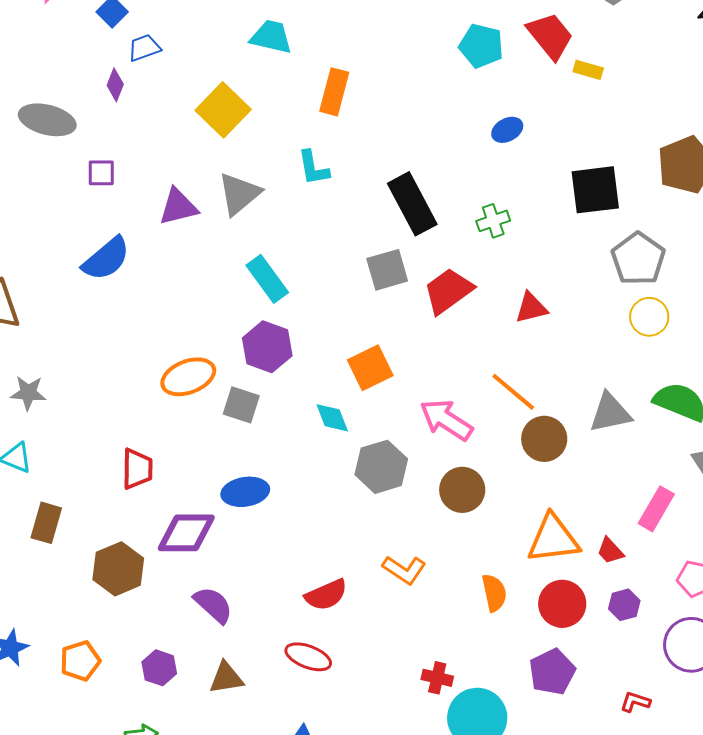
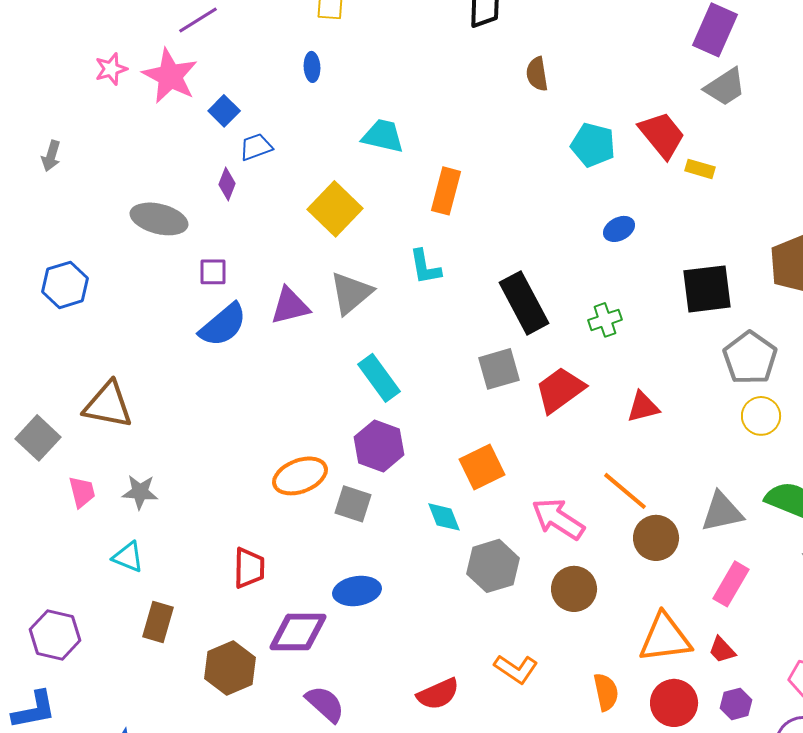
blue semicircle: (106, 259) -> (223, 325), moved
pink rectangle: (656, 509) -> (731, 584), moved

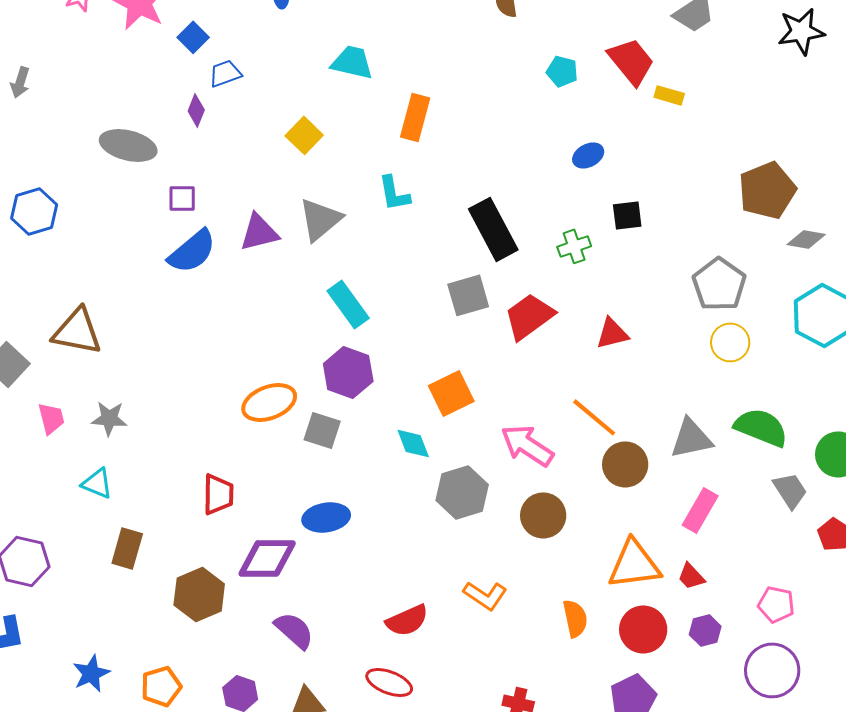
cyan pentagon: (593, 145) -> (562, 71), size x0.7
yellow square: (335, 209) -> (304, 135), size x0.7
black square: (707, 289) -> (627, 215), moved, size x0.6

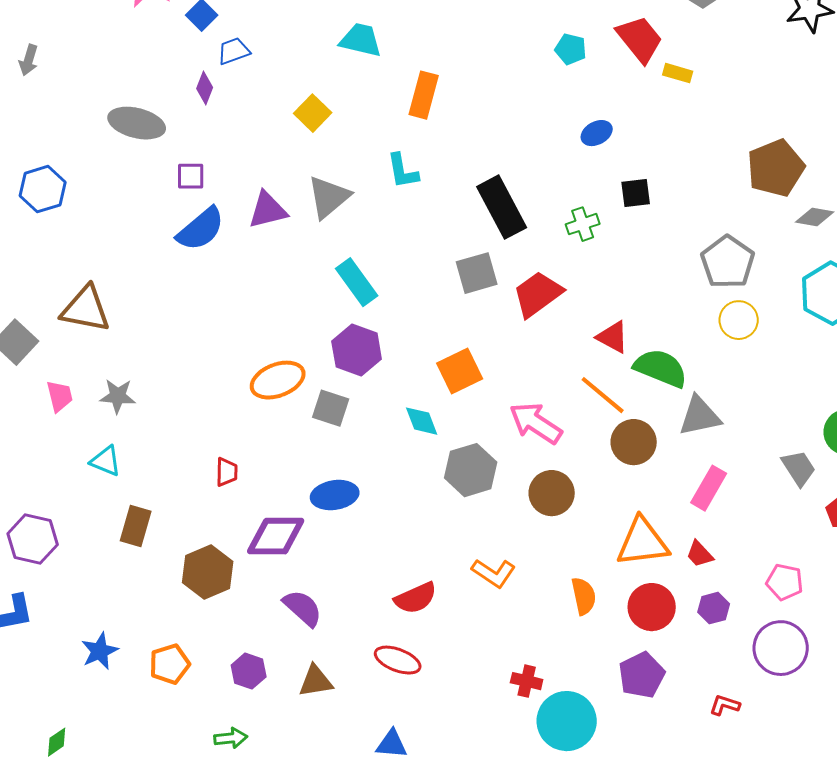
red triangle: (612, 333) -> (613, 337), moved, turned 42
green semicircle: (761, 427) -> (661, 368), moved
red trapezoid: (218, 494) -> (227, 472), size x0.7

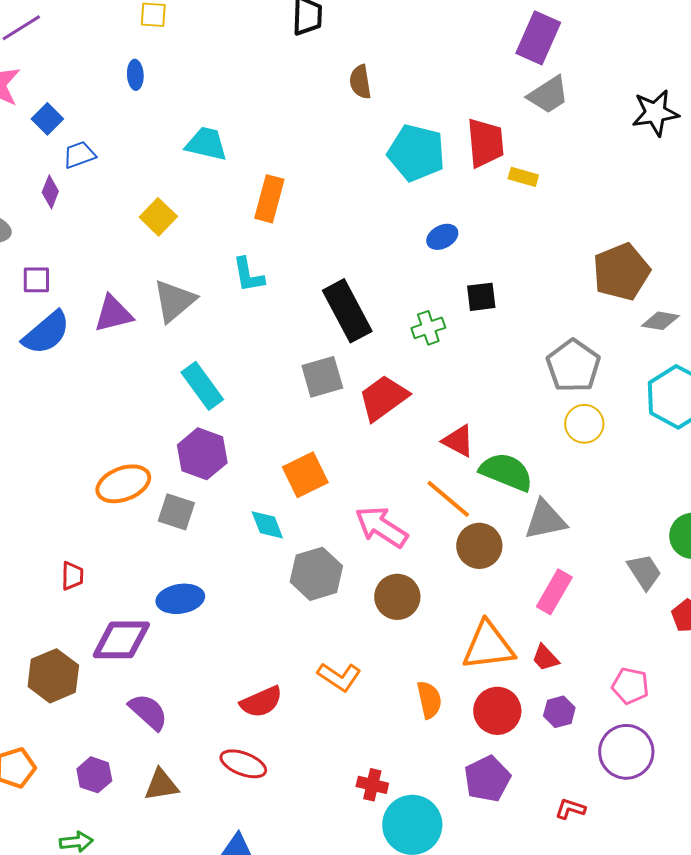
red trapezoid: (640, 39) -> (485, 143), turned 34
cyan pentagon: (571, 49) -> (416, 153), size x1.8

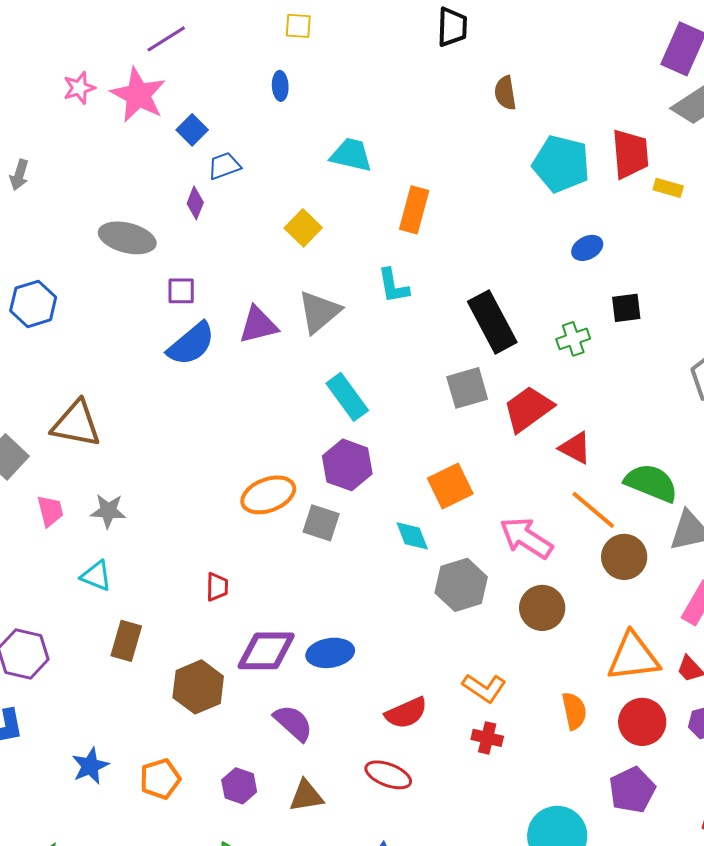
red triangle: (458, 441) -> (575, 448), moved
blue ellipse: (180, 599) -> (330, 653), moved
red cross: (372, 785) -> (487, 738), moved

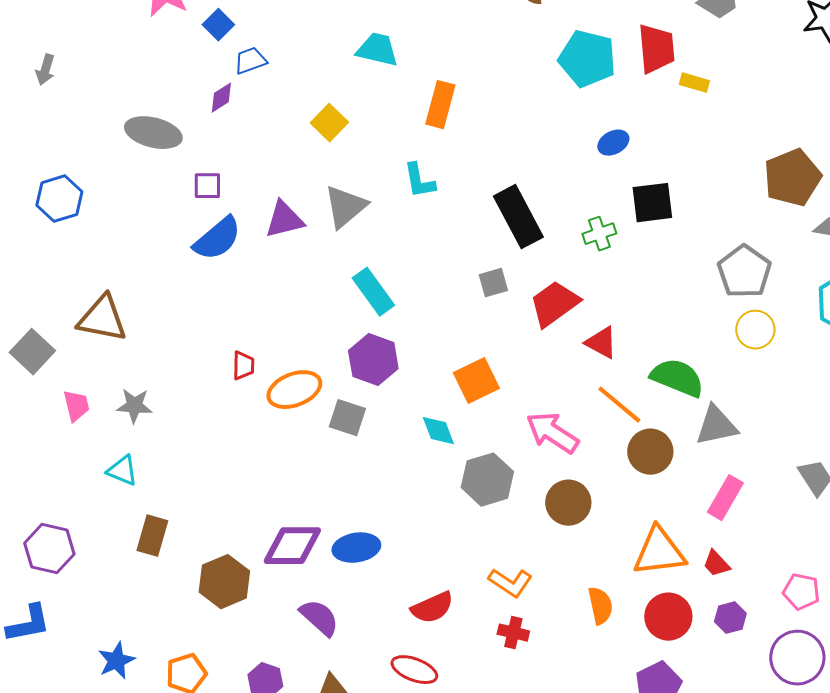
purple diamond: (195, 203) -> (221, 98), turned 36
black square: (626, 308) -> (652, 203), size x1.4
gray square: (467, 388) -> (493, 283), size x0.7
red trapezoid: (217, 587) -> (243, 366), moved

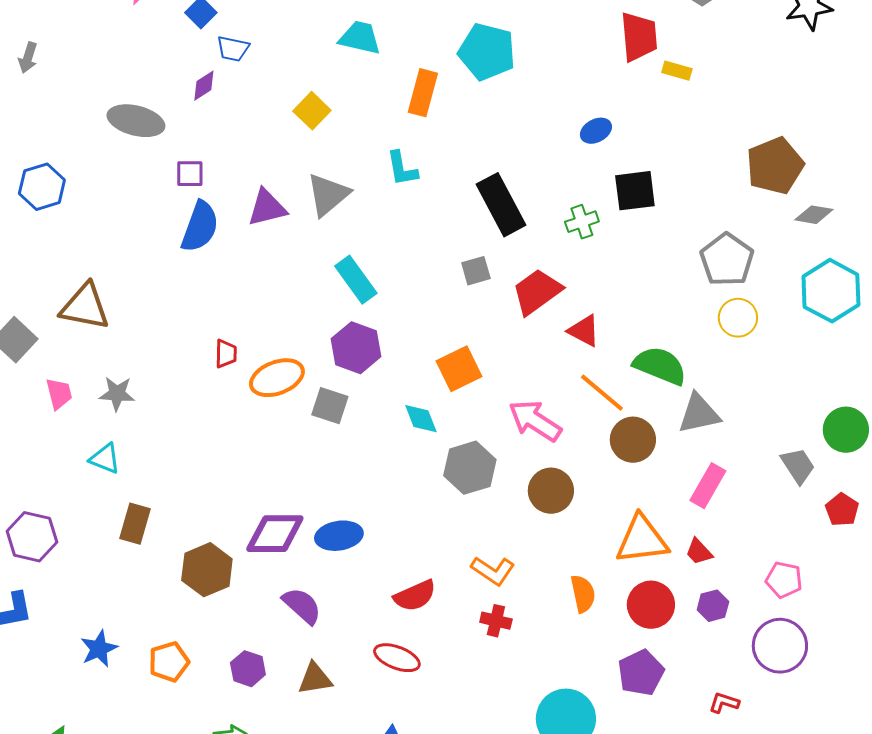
cyan pentagon: (587, 59) -> (487, 52), moved
blue trapezoid: (250, 61) -> (233, 49), turned -148
blue semicircle: (217, 239) -> (200, 227), turned -30

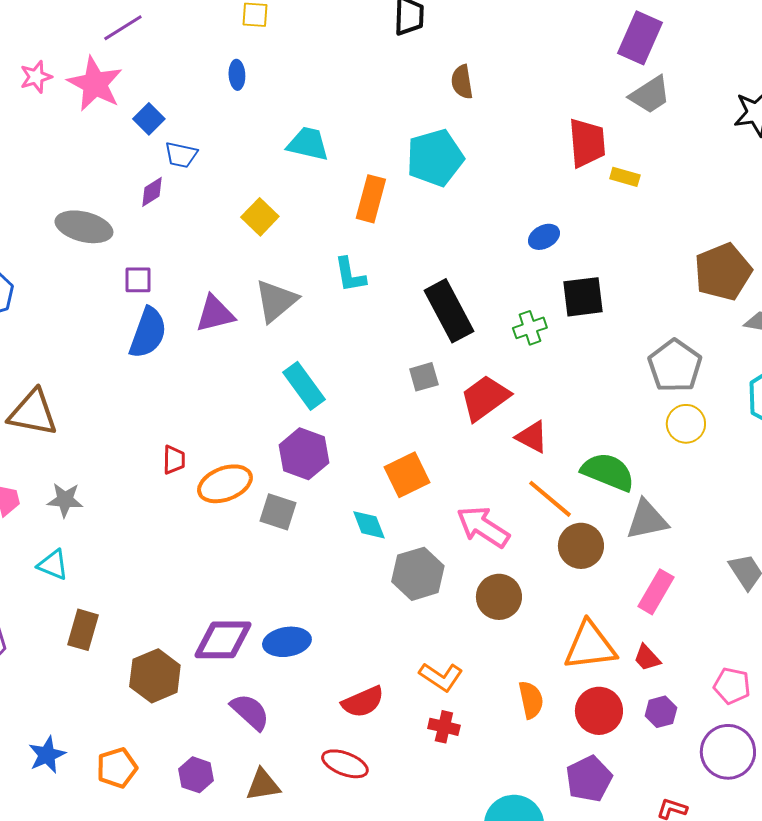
cyan pentagon: (487, 52) -> (435, 158), turned -30

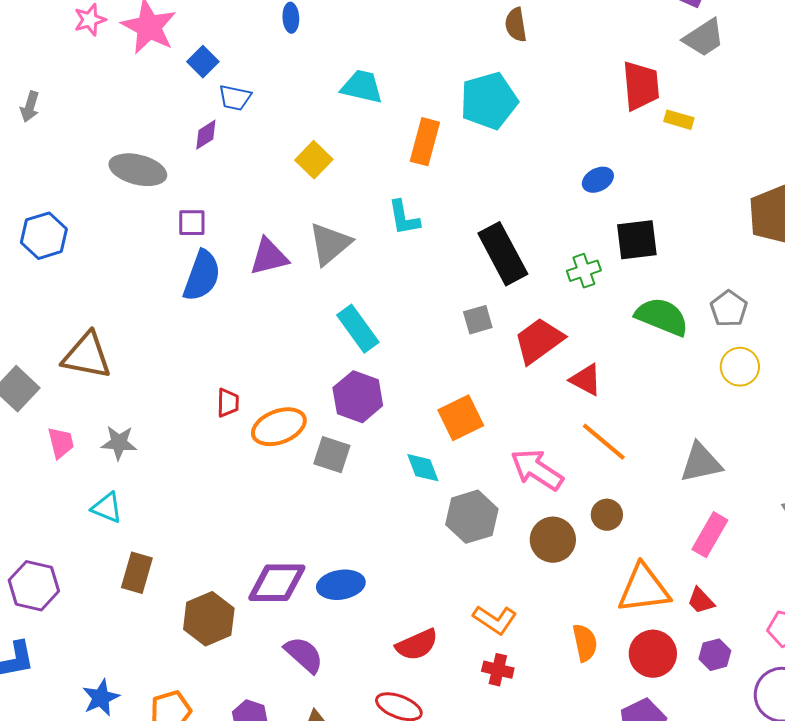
gray pentagon: (675, 366) -> (729, 309), size x0.7
green semicircle: (608, 472) -> (662, 317), moved
brown circle: (581, 546) -> (607, 515), moved, size x0.7

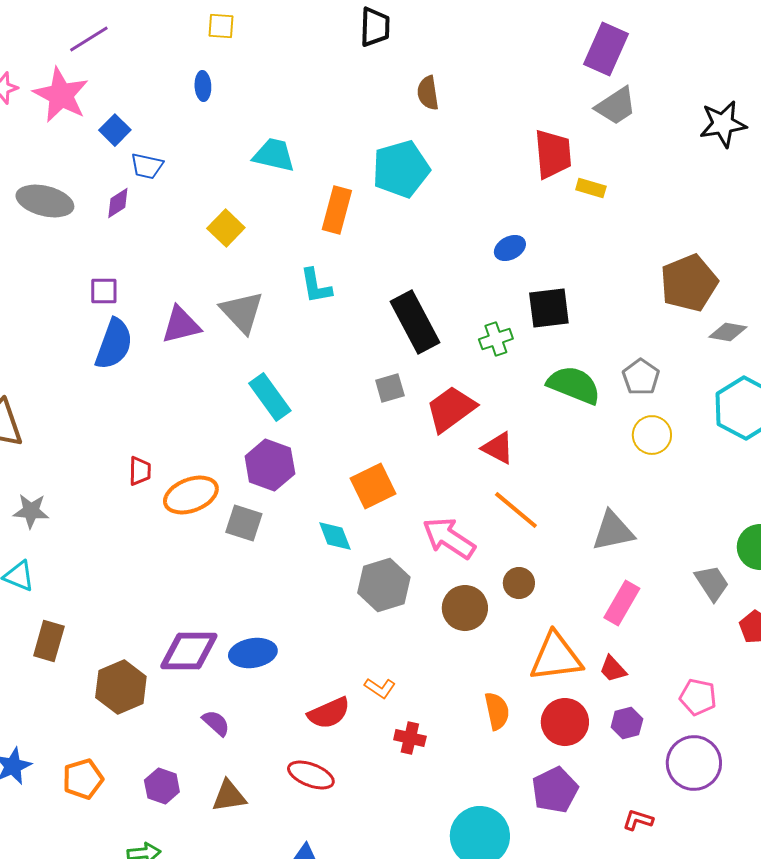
gray ellipse: (138, 170) -> (45, 201), moved
gray triangle: (330, 244) -> (242, 312), turned -33
orange L-shape: (495, 620) -> (380, 688), moved, size x0.7
purple semicircle: (304, 655) -> (216, 723), size x0.7

